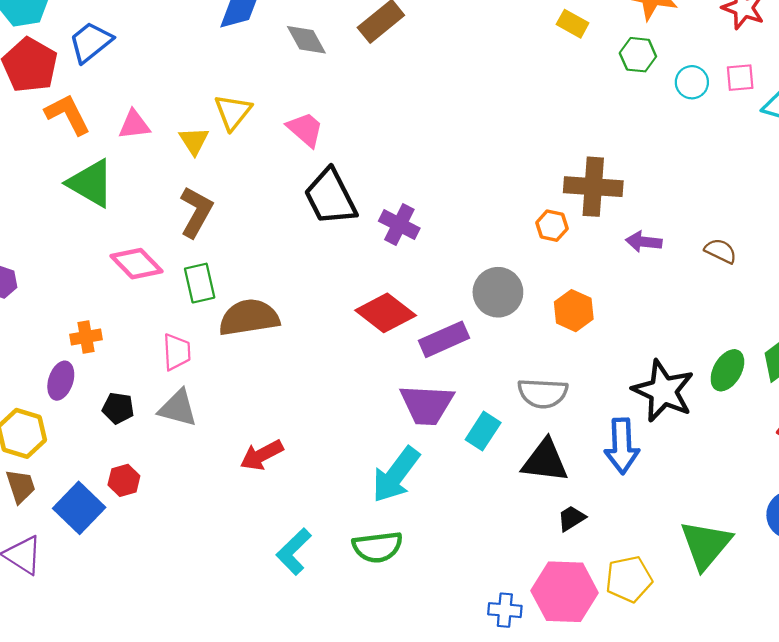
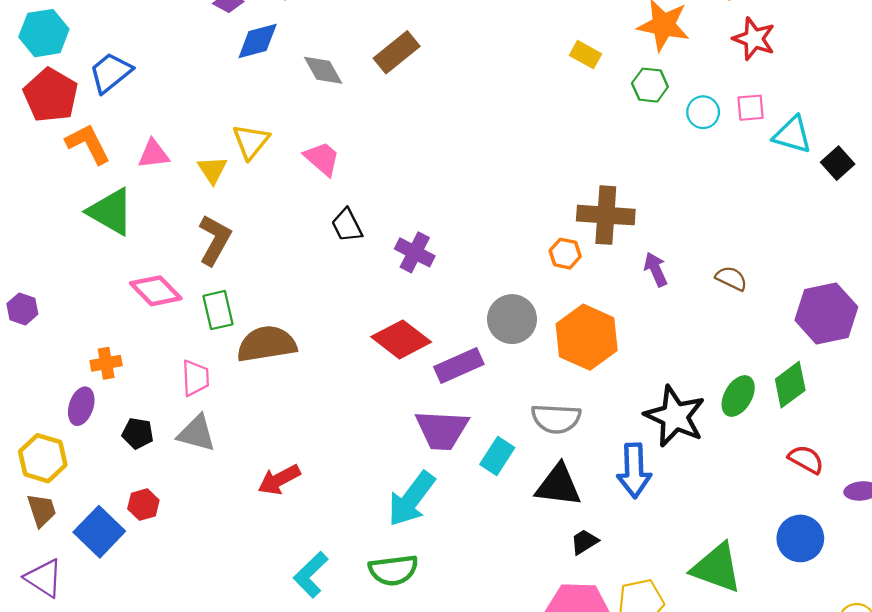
black trapezoid: (330, 197) -> (347, 225), size x0.6
purple arrow: (644, 242) -> (656, 269), turned 60
orange hexagon: (574, 311) -> (587, 337), size x1.6
green triangle: (706, 545) -> (717, 568), turned -50

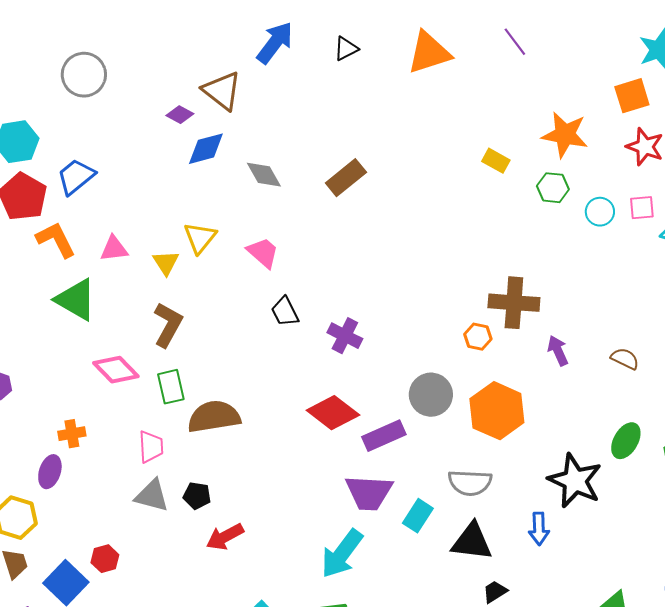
brown rectangle: (397, 52) -> (346, 178), moved
green ellipse: (738, 396) -> (626, 441), moved
black pentagon: (138, 433) -> (197, 496), moved
blue arrow: (634, 471) -> (539, 529), size x0.7

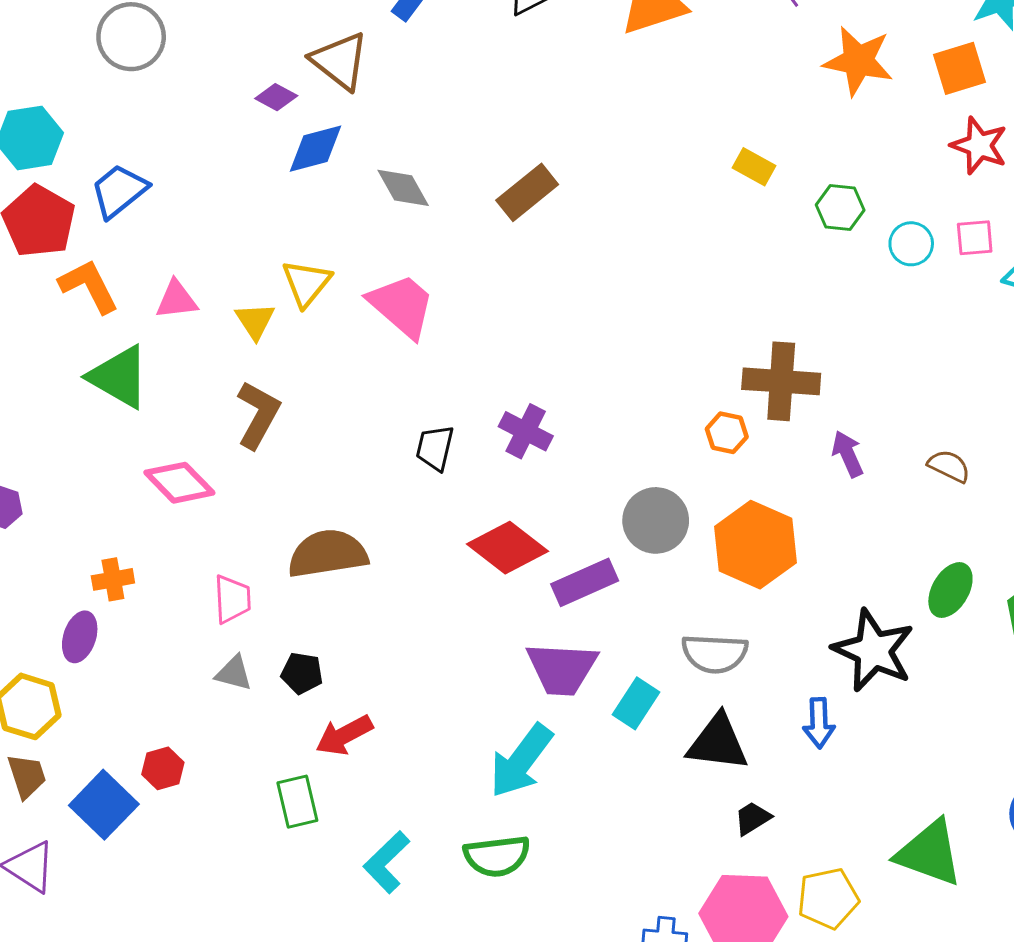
orange star: (565, 135) -> (858, 61), moved
pink trapezoid: (263, 253) -> (402, 306), size x1.4
black trapezoid: (285, 312) -> (435, 448), moved, turned 40
green rectangle: (171, 387) -> (297, 802), moved
gray triangle: (152, 496) -> (234, 673), size x0.7

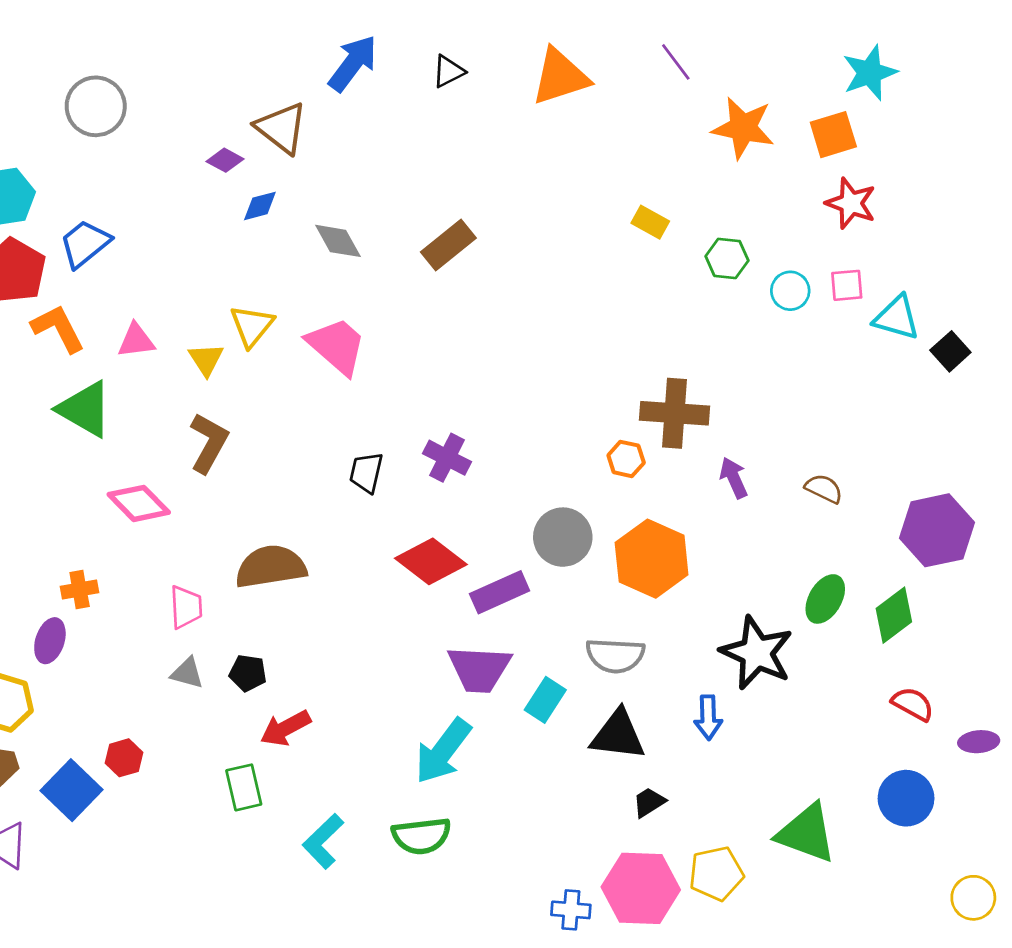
blue diamond: (316, 149) -> (260, 206), size x0.7

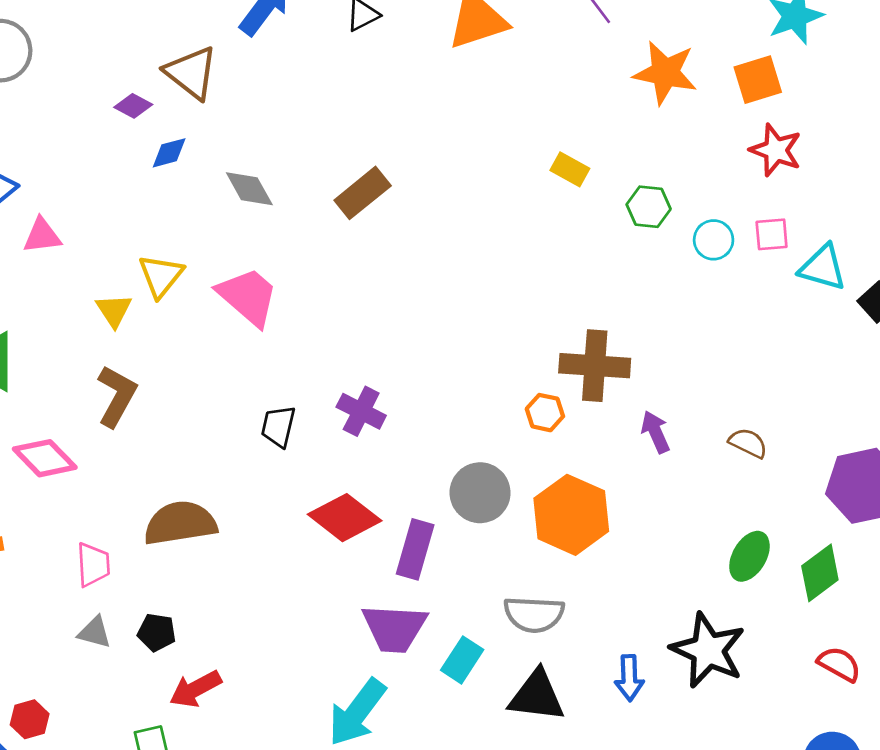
pink triangle: (136, 341) -> (42, 236), moved
purple rectangle: (500, 592) -> (415, 549), turned -50
black star: (757, 653) -> (708, 650), moved

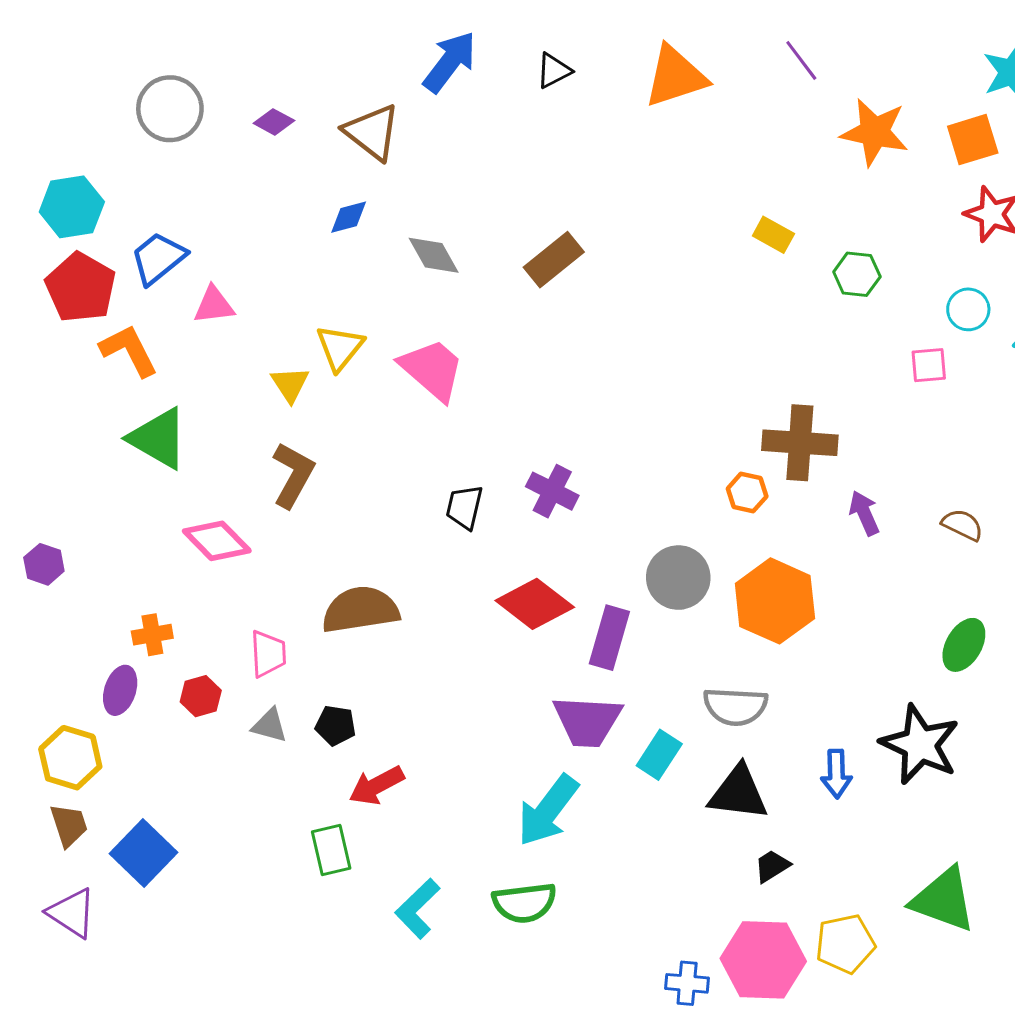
purple diamond: (133, 106) -> (274, 122), moved
pink square: (772, 234) -> (929, 365), moved
cyan circle: (714, 240) -> (968, 309), moved
red hexagon: (30, 719) -> (201, 696), moved

